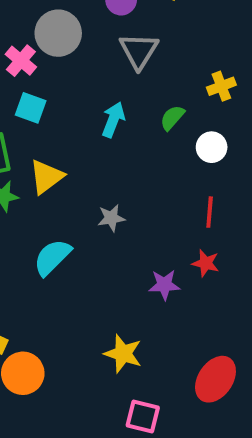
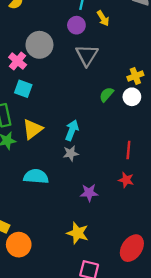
cyan arrow: (113, 120) -> (72, 130), moved
white circle: (212, 147) -> (132, 97), moved
cyan semicircle: (52, 257) -> (36, 176), turned 50
purple star: (164, 285) -> (89, 193), moved

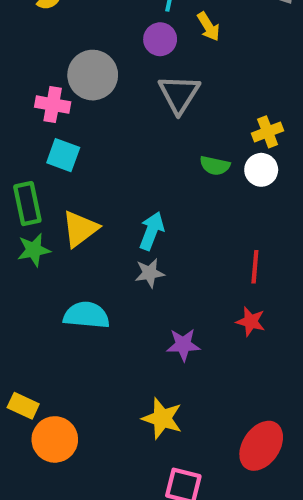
pink cross: (18, 61) -> (53, 105), turned -30
green semicircle: (106, 94) -> (215, 166), turned -119

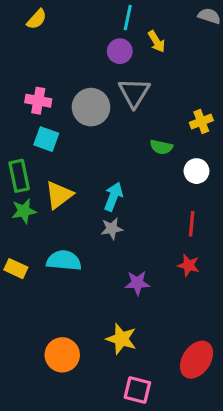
gray circle: (93, 75) -> (91, 107), moved
white circle: (261, 170) -> (196, 171), moved
yellow rectangle: (23, 406) -> (16, 269), moved
orange circle: (55, 439) -> (62, 355), moved

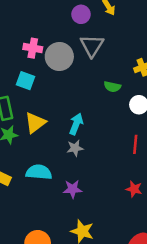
pink cross: (38, 101) -> (33, 48), moved
red star: (188, 265) -> (134, 189), moved
purple star: (137, 283) -> (73, 189), moved

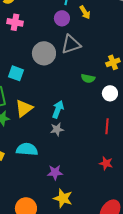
gray triangle: (92, 46) -> (71, 44), turned 40
pink cross: (33, 48) -> (15, 22), moved
purple star: (73, 189) -> (55, 172), moved

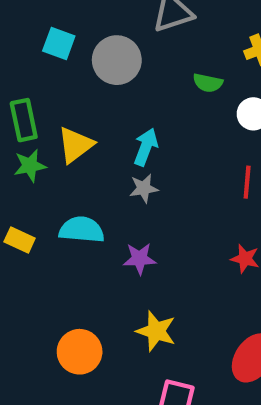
gray circle: (44, 53) -> (117, 60), moved
cyan square: (16, 73) -> (59, 44), moved
purple star: (55, 172) -> (140, 259), moved

